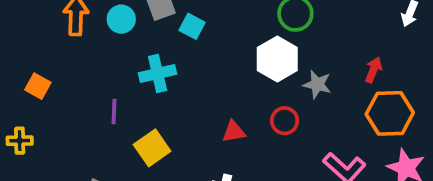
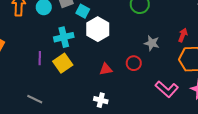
white hexagon: (277, 59) -> (98, 29), moved
yellow square: (152, 148) -> (63, 63), moved

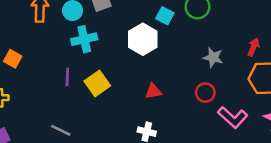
cyan square: (83, 11) -> (165, 16), moved
cyan cross: (64, 37) -> (84, 39), moved
red circle: (134, 63) -> (205, 93), moved

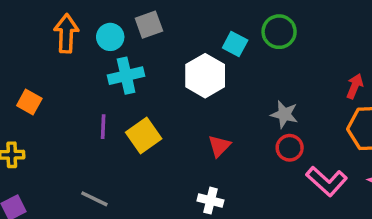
gray star: (213, 57) -> (284, 114), moved
red triangle: (153, 91) -> (219, 146), turned -36

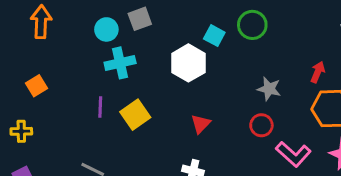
orange arrow: (66, 33) -> (41, 22), moved
orange square: (29, 102) -> (36, 86), turned 30
gray star: (284, 114) -> (269, 89), moved

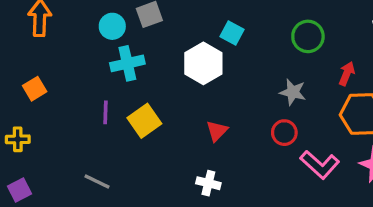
green circle: (252, 25) -> (308, 36), moved

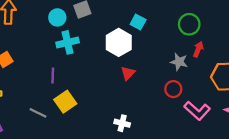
red arrow: (347, 74) -> (198, 49), moved
yellow square: (144, 121) -> (65, 102), moved
red triangle: (217, 131) -> (128, 73), moved
gray line: (97, 181) -> (38, 113), moved

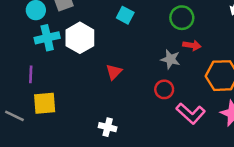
white hexagon: (119, 42) -> (80, 38), moved
red arrow: (198, 49) -> (192, 45), turned 77
yellow square: (65, 102) -> (45, 103), turned 30

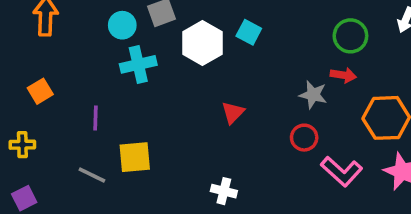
green circle: (182, 18) -> (350, 36), moved
white hexagon: (80, 38) -> (202, 43), moved
purple line: (31, 74) -> (96, 118), moved

